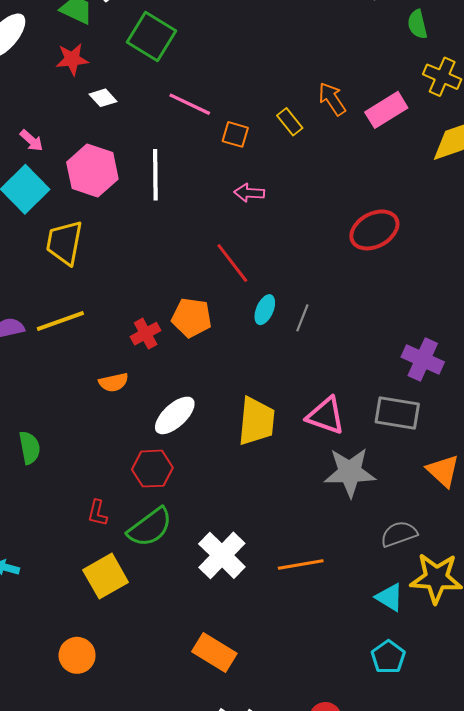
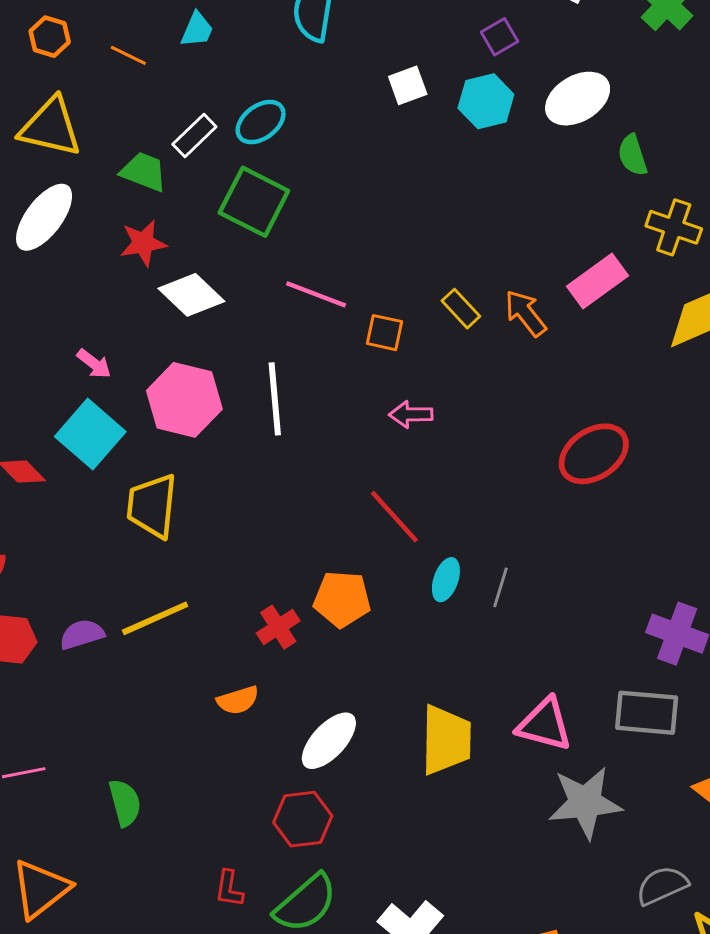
white diamond: (103, 98) -> (191, 295), size x1.6
orange arrow: (332, 99) -> (525, 313), moved

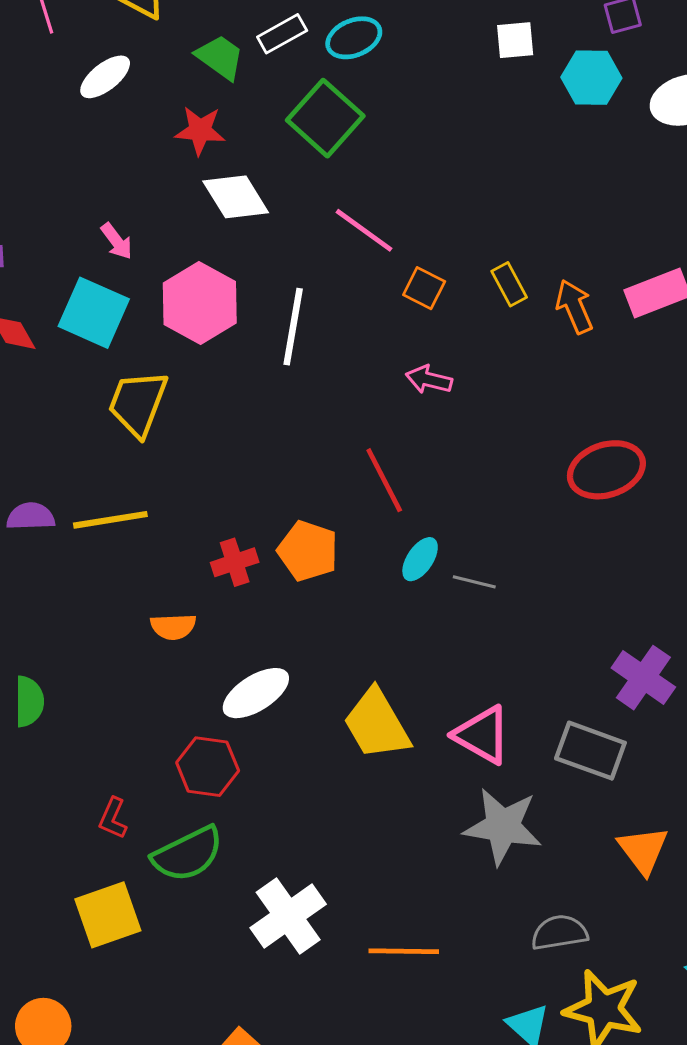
white ellipse: (44, 217) -> (105, 77), size x0.7
cyan square: (90, 434) -> (94, 313), turned -32
gray line: (501, 587) -> (474, 582), turned 72
yellow trapezoid: (446, 740) -> (377, 724), turned 134

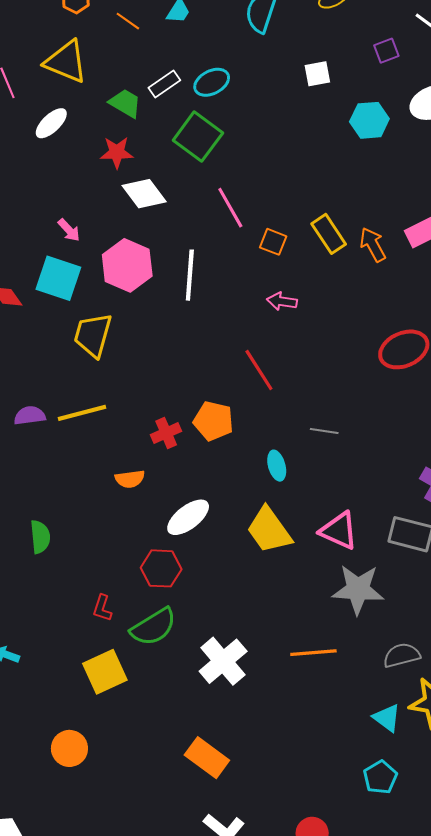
cyan hexagon: (591, 78) -> (369, 120), moved
pink line: (364, 230) -> (230, 208), turned 30
yellow rectangle: (509, 284) -> (329, 234), size x1.4
cyan ellipse: (420, 559) -> (277, 466), moved, turned -44
orange line: (404, 951) -> (313, 653), moved

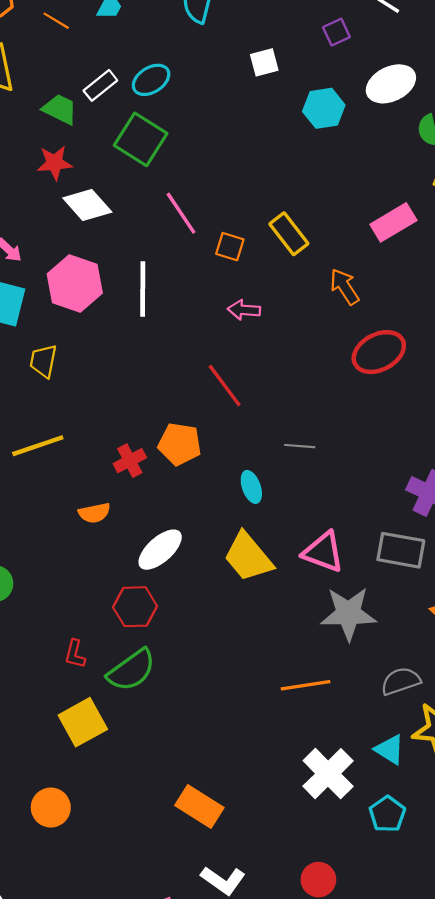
orange arrow: (373, 245) -> (345, 287), moved
yellow trapezoid: (93, 335) -> (43, 361), size x0.7
white cross: (223, 661) -> (328, 774), moved

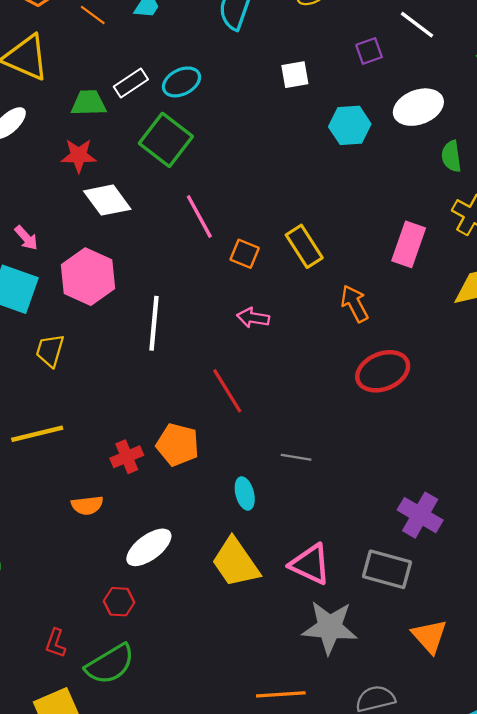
green trapezoid: (60, 109) -> (89, 103), turned -33
pink rectangle: (393, 222) -> (409, 244), turned -45
white line: (143, 289) -> (154, 323), moved
red hexagon: (135, 607) -> (119, 602), size x0.7

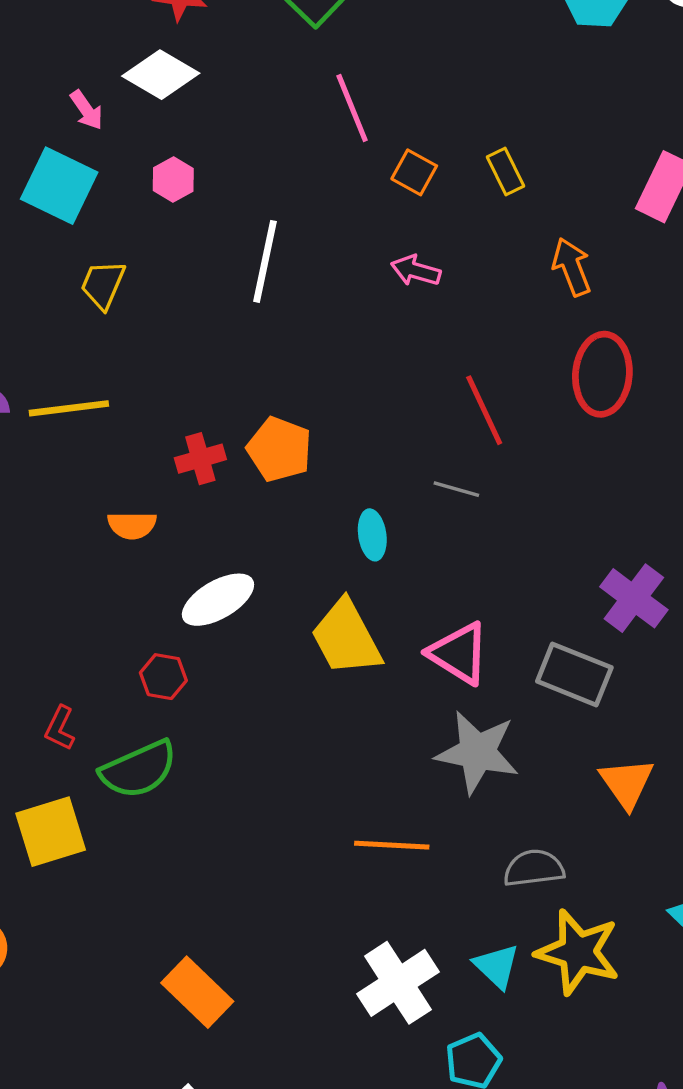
white diamond: (107, 200) -> (161, 75), moved, turned -30
yellow rectangle: (304, 246) -> (505, 172), size x0.7
pink hexagon: (88, 277) -> (173, 179), size x0.5
red ellipse: (383, 371) -> (602, 374), turned -69
red line: (227, 391) -> (484, 410), moved

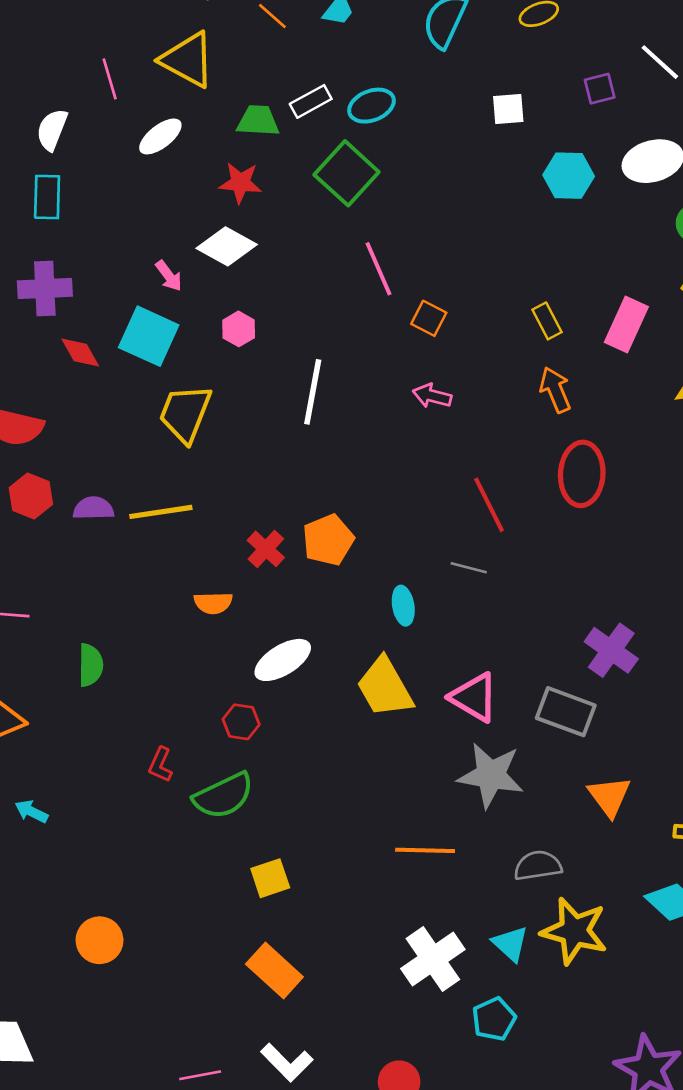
yellow rectangle: (505, 172) -> (547, 321), moved
yellow trapezoid: (103, 285) -> (185, 413), size x1.5
orange pentagon: (279, 449) -> (328, 540), turned 30
red cross: (200, 459) -> (266, 549), turned -30
yellow square: (51, 832) -> (270, 878), moved, size x0.7

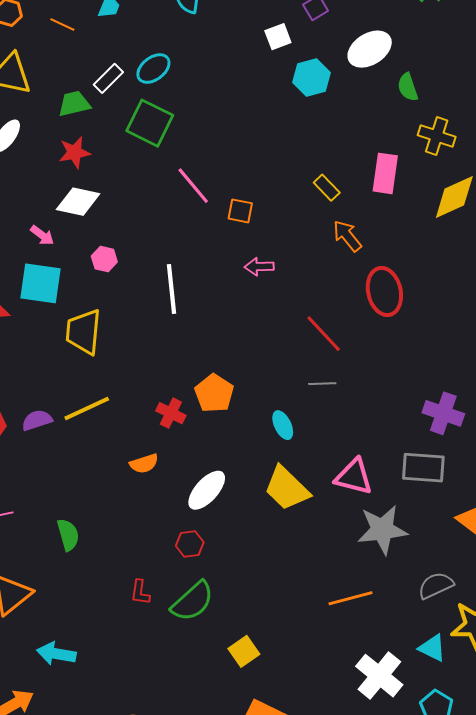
white square: (508, 109) -> (278, 37), moved
cyan arrow: (31, 811) -> (56, 654), size x1.5

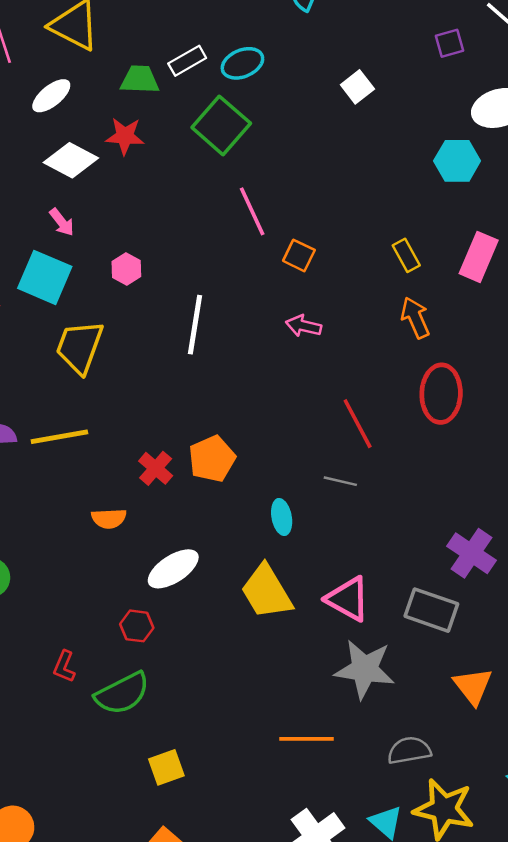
white square: (278, 37) -> (357, 87), moved, turned -32
cyan hexagon: (312, 78) -> (457, 161), moved
white diamond: (78, 202) -> (71, 160), moved

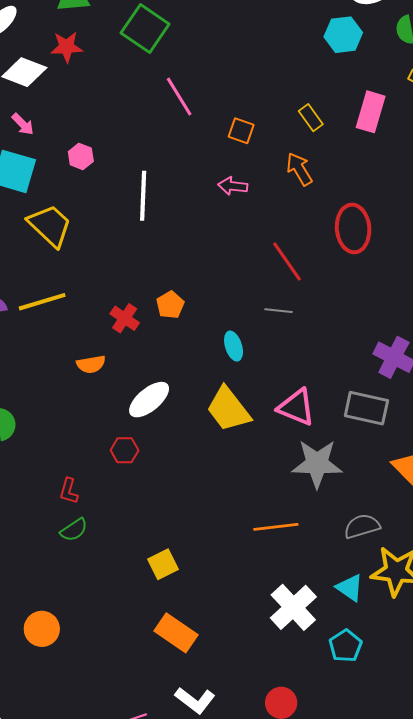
orange square: (299, 255) -> (241, 131), moved
orange arrow: (415, 318) -> (299, 169), moved
yellow trapezoid: (80, 347) -> (50, 225), turned 120
orange pentagon: (212, 459) -> (170, 305), size x0.7
green semicircle: (122, 693) -> (74, 530), moved, size x0.6

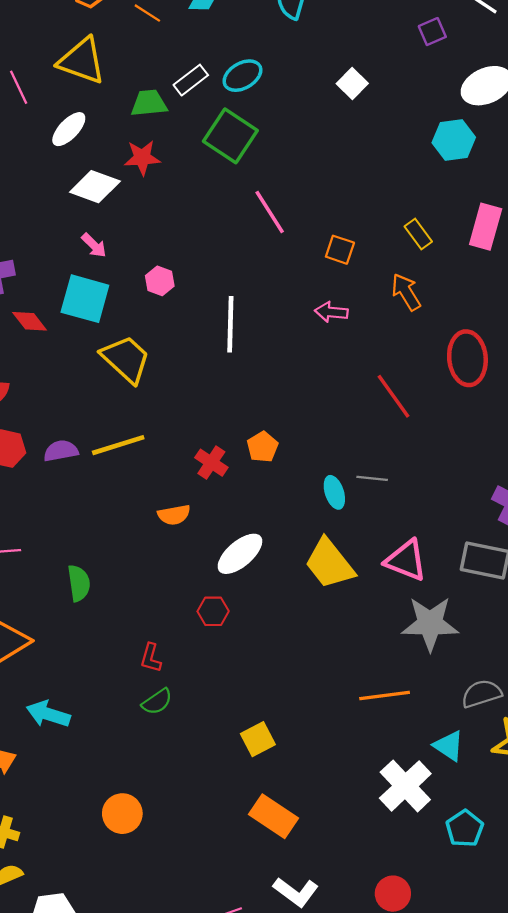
gray line: (278, 311) -> (372, 478), moved
cyan triangle: (350, 588) -> (449, 746), moved

